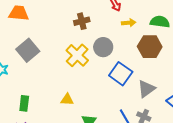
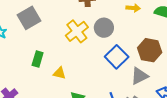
brown hexagon: (150, 47) -> (150, 50), moved
green rectangle: (24, 103) -> (38, 59), moved

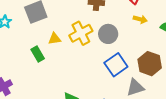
green rectangle: (38, 59) -> (38, 54), turned -56
yellow triangle: (59, 73) -> (55, 39), moved, turned -32

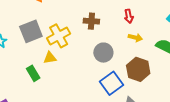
yellow cross: (81, 33) -> (59, 36), moved
brown hexagon: (150, 64) -> (138, 69), moved

